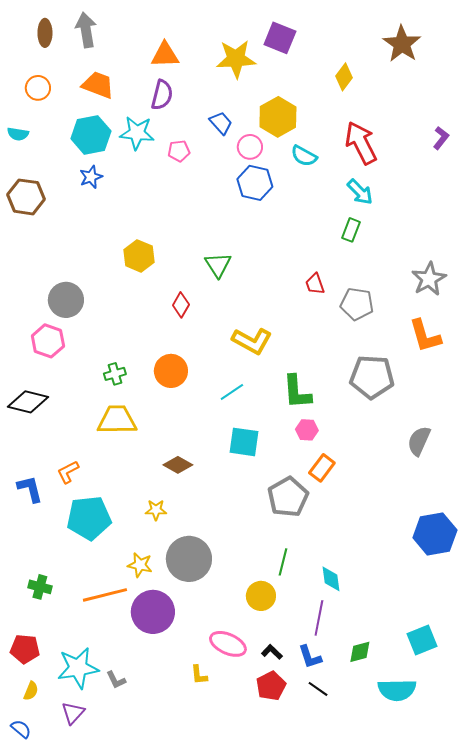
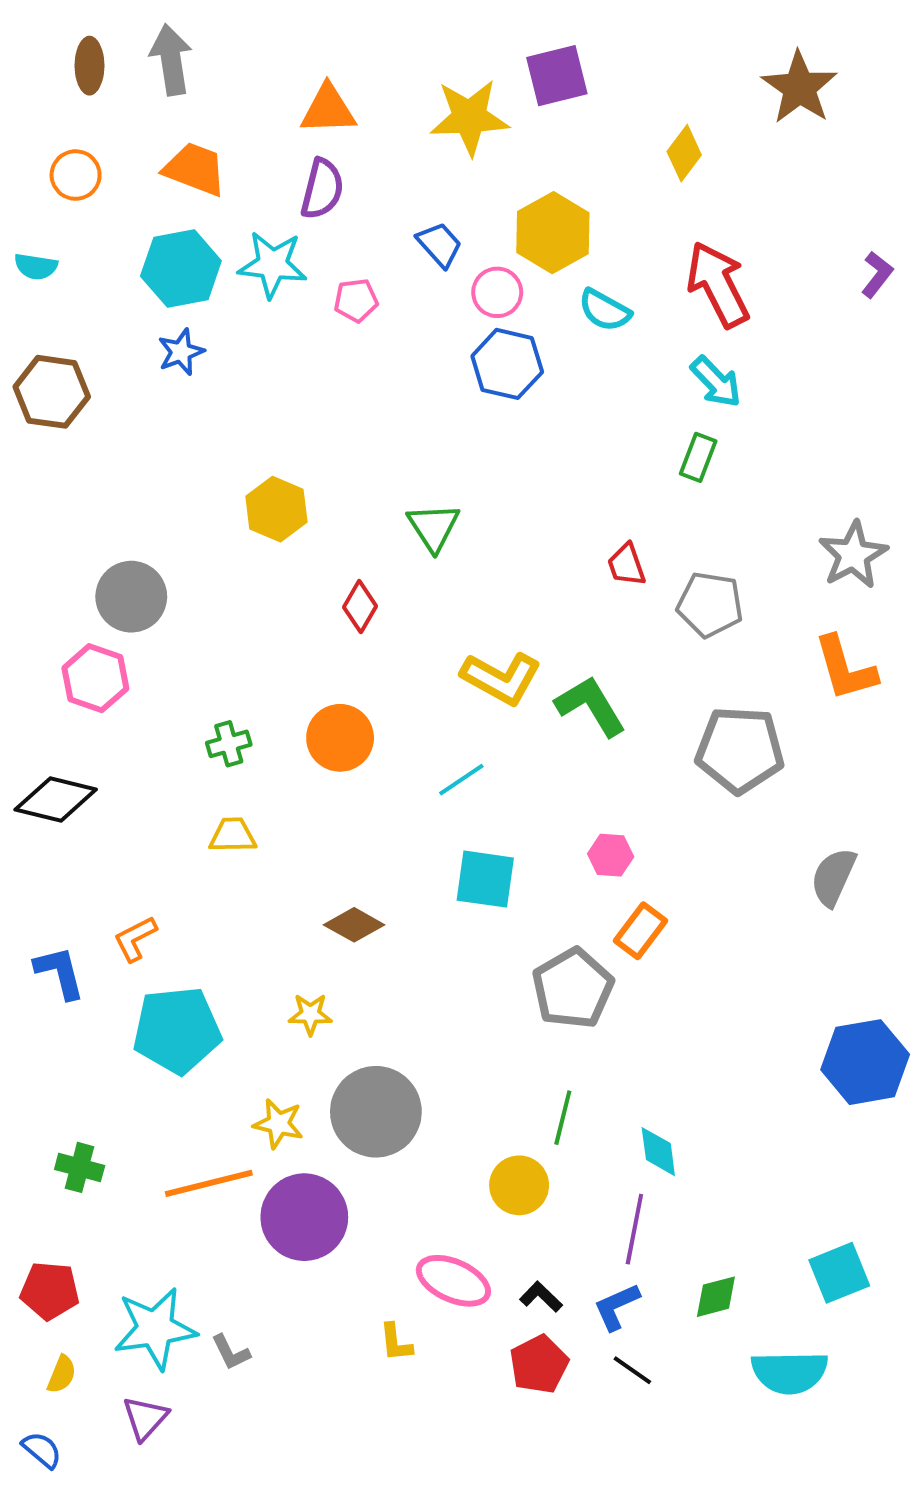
purple square: (280, 38) -> (557, 76), turned -36
green L-shape: (297, 392) -> (591, 706), moved, turned 153
yellow trapezoid: (117, 420) -> (233, 835), size x0.6
blue L-shape: (310, 657) -> (617, 1307), turned 84

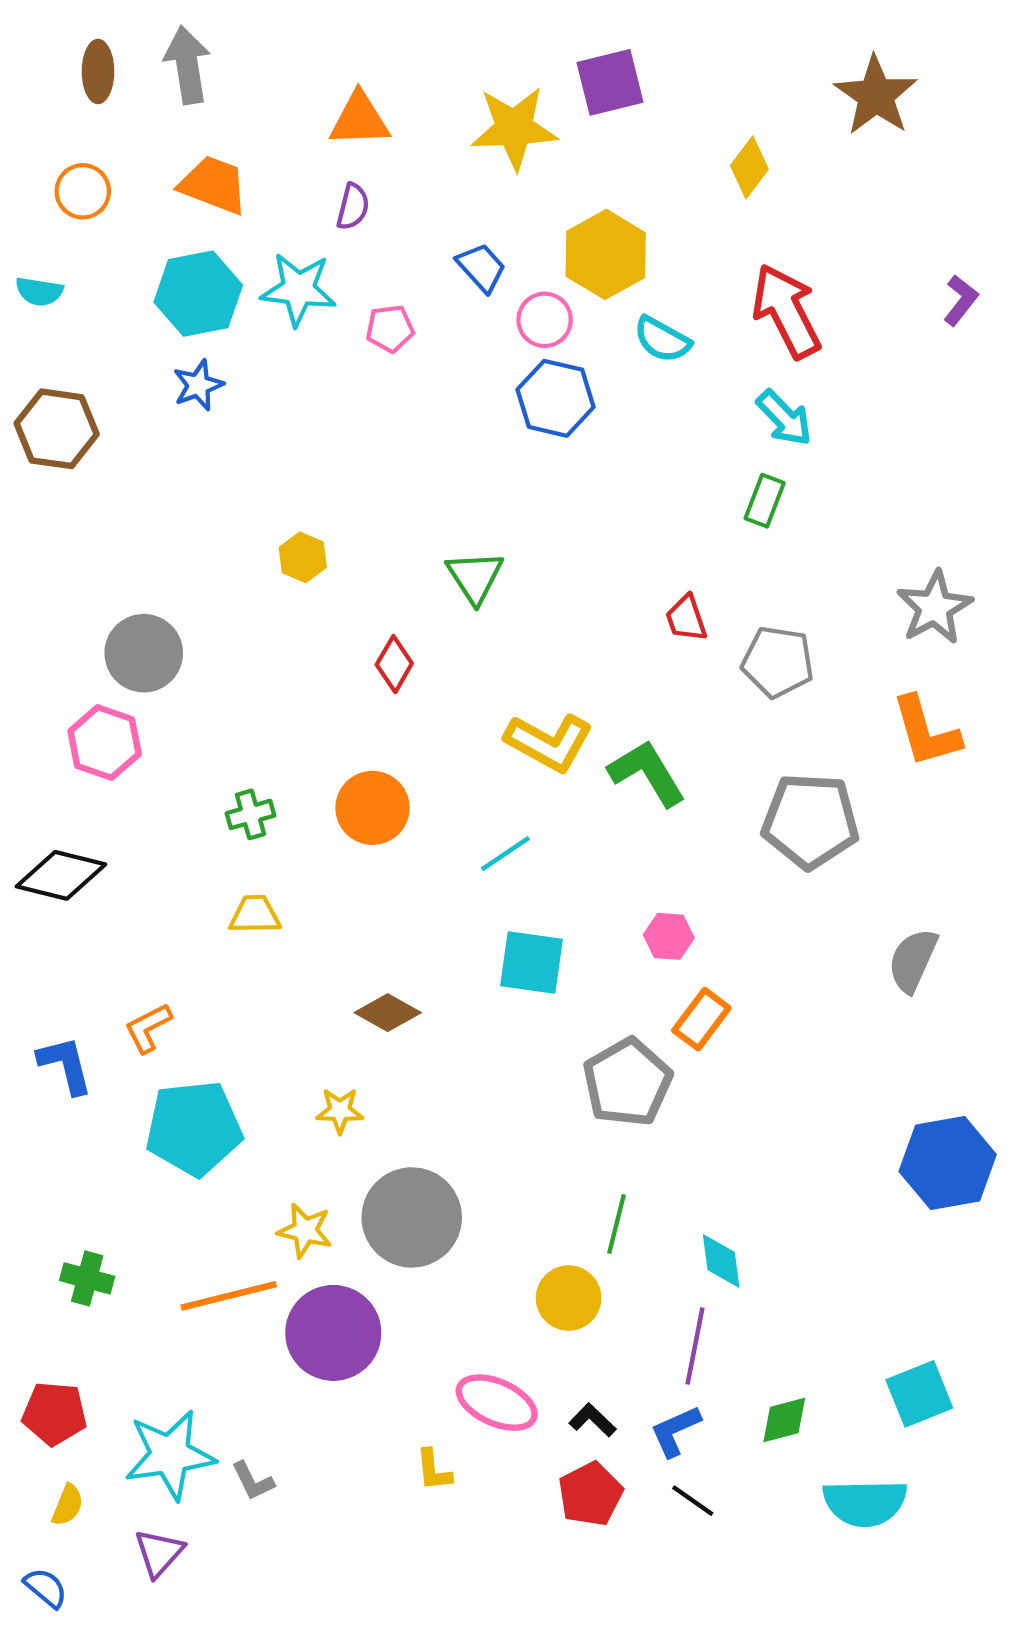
purple semicircle: (322, 189) -> (353, 207), size x0.7
yellow hexagon: (276, 509) -> (303, 557), size x0.7

